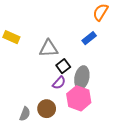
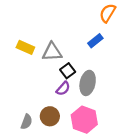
yellow rectangle: (11, 37) -> (25, 47), moved
pink hexagon: (79, 98) -> (84, 120), moved

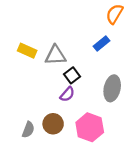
gray ellipse: (88, 83) -> (112, 88), moved

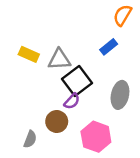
black square: (72, 75) -> (77, 81), size x1.6
brown circle: (53, 124) -> (57, 121), moved

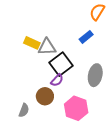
yellow rectangle: (29, 54) -> (32, 43), moved

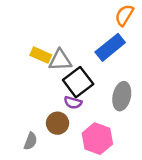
blue rectangle: (86, 37) -> (110, 47), size x1.6
purple semicircle: (57, 80) -> (73, 103), turned 64

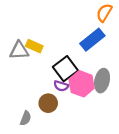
gray triangle: (60, 60) -> (19, 50), moved
pink hexagon: (97, 139) -> (82, 84), moved

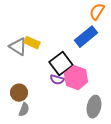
gray triangle: (19, 50) -> (18, 47), turned 36
gray ellipse: (102, 81) -> (94, 107), moved
brown circle: (48, 103) -> (19, 93), moved

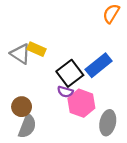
blue rectangle: (86, 37) -> (99, 65), moved
pink hexagon: (76, 78) -> (81, 103), moved
gray semicircle: (24, 110) -> (27, 126), size x1.5

